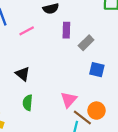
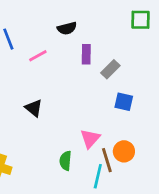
green semicircle: (28, 103) -> (65, 161), moved
brown line: (82, 118) -> (107, 160), turned 36

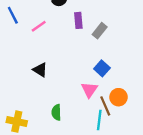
blue square: (124, 102) -> (102, 68), moved, turned 35
green semicircle: (65, 161) -> (56, 112), moved

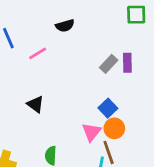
purple rectangle: (78, 20) -> (127, 63), moved
orange circle: (118, 97) -> (114, 128), moved

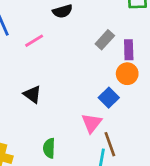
gray rectangle: (109, 64) -> (105, 40), moved
orange circle: (114, 128) -> (127, 74), moved

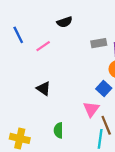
gray rectangle: (105, 40) -> (99, 43), turned 40

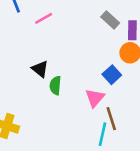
gray rectangle: (99, 43) -> (110, 20), turned 48
green semicircle: (58, 130) -> (55, 86), moved

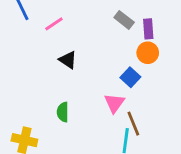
black triangle: (40, 69) -> (68, 60), moved
green semicircle: (55, 86) -> (63, 112), moved

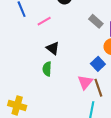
green semicircle: (63, 112) -> (47, 69), moved
brown line: (133, 124) -> (98, 88), moved

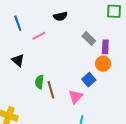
black triangle: (53, 48) -> (18, 60), moved
brown line: (98, 88) -> (51, 90), moved

